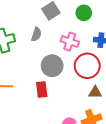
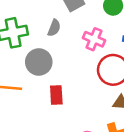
gray circle: (52, 66) -> (39, 62), moved

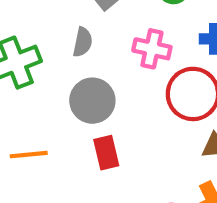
gray circle: (39, 62) -> (92, 101), moved

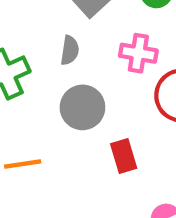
red rectangle: (106, 153) -> (124, 156), moved

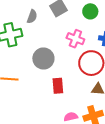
gray semicircle: (70, 50) -> (32, 17), moved

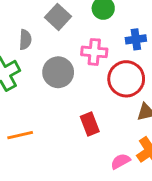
gray circle: (43, 59) -> (58, 72), moved

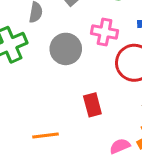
orange line: (20, 135) -> (46, 135), moved

